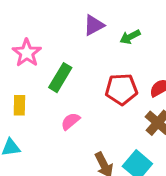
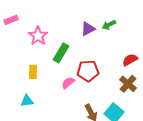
purple triangle: (94, 25) -> (88, 29), moved
red pentagon: (121, 89) -> (88, 71), moved

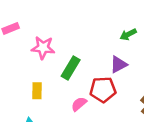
purple triangle: (88, 29) -> (119, 64), moved
pink star: (38, 36) -> (43, 48), turned -30

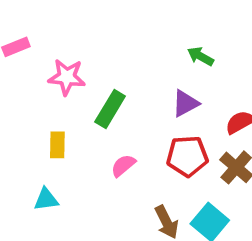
green arrow: (128, 34) -> (200, 56), turned 56
red pentagon: (103, 90) -> (187, 156), moved

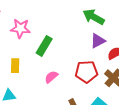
green arrow: (200, 56) -> (94, 17), size x1.5
purple triangle: (185, 103) -> (98, 41), moved

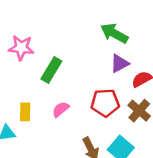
yellow rectangle: (15, 66) -> (25, 112), moved

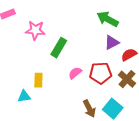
pink semicircle: (61, 109) -> (75, 73), moved

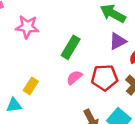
green rectangle: (59, 48) -> (71, 47), moved
yellow rectangle: (38, 80) -> (31, 86), turned 32

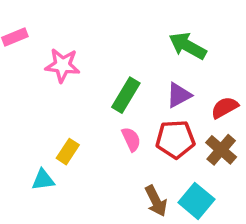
purple triangle: (118, 41) -> (179, 95), moved
pink semicircle: (74, 77) -> (131, 139), turned 105

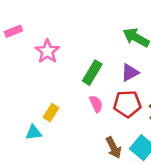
pink star: (62, 65) -> (47, 51), turned 30

